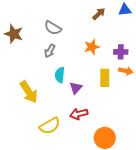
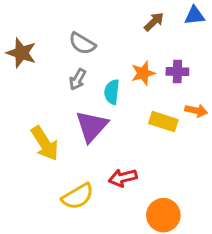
purple cross: (121, 52) -> (177, 72), moved
cyan semicircle: (60, 75) -> (112, 92), moved
yellow rectangle: (105, 78) -> (163, 122), turned -72
purple triangle: (76, 88) -> (92, 126), moved, size x1.6

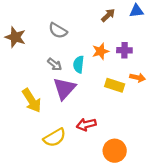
gray arrow: (78, 79) -> (55, 64), moved, turned -80

